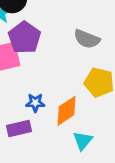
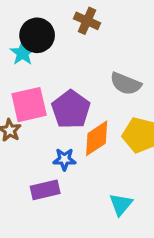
purple pentagon: (24, 38) -> (71, 109), moved
orange diamond: (66, 111) -> (97, 138), moved

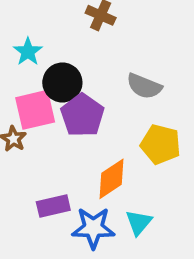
black circle: (37, 35) -> (62, 83), moved
orange diamond: (97, 138) -> (111, 179), moved
blue star: (64, 159) -> (93, 228), moved, size x1.6

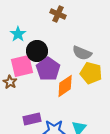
yellow pentagon: (161, 144) -> (91, 73), moved
orange diamond: (111, 179) -> (65, 86), moved

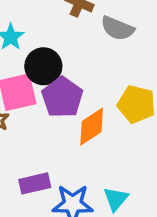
gray semicircle: (82, 53) -> (117, 28), moved

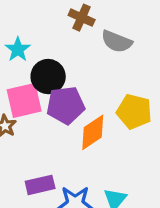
purple pentagon: (62, 97) -> (66, 105), turned 30

